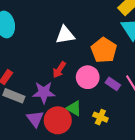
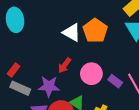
white triangle: (65, 35) -> (72, 32), turned 36
orange pentagon: (104, 50) -> (95, 31), moved

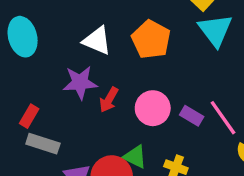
white triangle: (72, 32) -> (97, 41), moved
purple star: (49, 86) -> (80, 83), moved

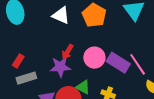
purple star: (80, 83) -> (60, 67), moved
purple rectangle: (192, 116) -> (118, 63), size x1.6
gray rectangle: (43, 144) -> (26, 78), turned -36

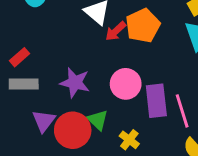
red arrow: (68, 52) -> (116, 31), moved
purple rectangle: (118, 63) -> (156, 101), turned 35

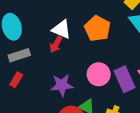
red arrow: (116, 31) -> (56, 44), moved
gray rectangle: (24, 84) -> (19, 55), moved

